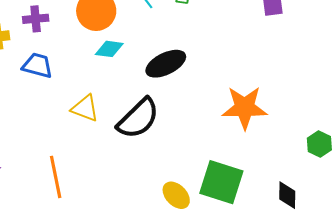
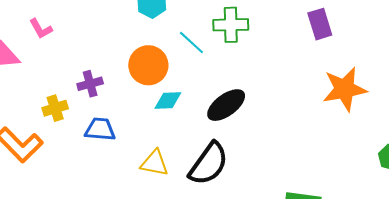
orange star: (245, 108) -> (345, 89), moved

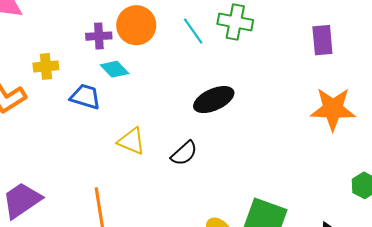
orange circle: (148, 65) -> (136, 25), moved
purple cross: (90, 84) -> (99, 36), moved
cyan diamond: (168, 100) -> (114, 69), moved, turned 36
black semicircle: (209, 164) -> (184, 153), size x0.6

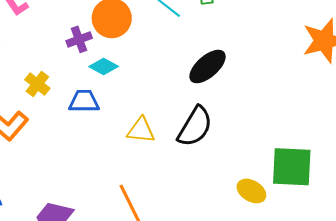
yellow cross: (46, 66) -> (37, 84), turned -30
black semicircle: (184, 153) -> (195, 127), size x1.5

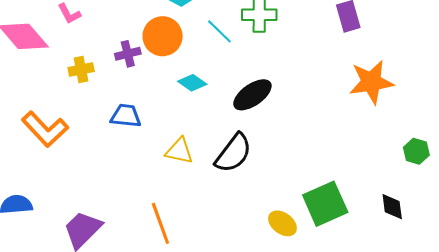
cyan diamond: (104, 67) -> (192, 83), moved
yellow cross: (37, 84) -> (81, 70), moved, turned 35
green square: (292, 167) -> (325, 204), turned -33

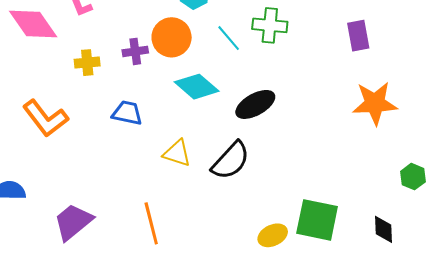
cyan diamond: (192, 83) -> (197, 87), size x1.5
green square: (325, 204) -> (317, 220), turned 30
yellow ellipse: (282, 223) -> (273, 235), turned -68

